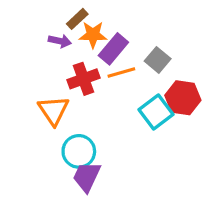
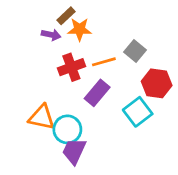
purple rectangle: (113, 49) -> (97, 93), moved
orange triangle: (54, 110) -> (42, 117), moved, turned -44
cyan square: (156, 112) -> (138, 112), moved

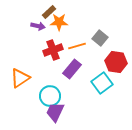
orange triangle: (42, 117) -> (20, 78), moved, turned -45

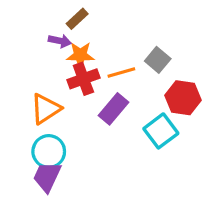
orange star: (59, 22) -> (80, 55), moved
orange triangle: (20, 78) -> (46, 109), moved
cyan circle: (50, 96) -> (49, 151), moved
purple trapezoid: (55, 112) -> (47, 177), moved

